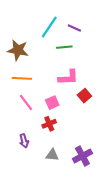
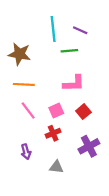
cyan line: (49, 27) -> (53, 29), turned -40
red square: (84, 96) -> (83, 112), moved
purple cross: (82, 156) -> (89, 146), moved

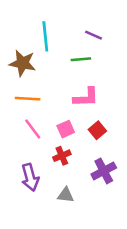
cyan line: (53, 29) -> (45, 36), moved
purple arrow: (26, 152) -> (30, 177), size x1.5

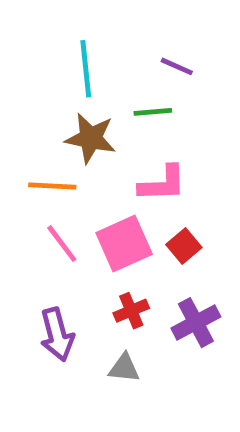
brown star: (23, 63) -> (91, 138), moved
pink square: (66, 129) -> (124, 244), size x1.6
red cross: (62, 156) -> (131, 311), moved

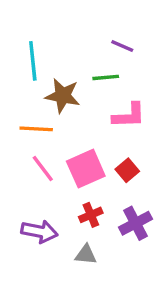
cyan line: (86, 69) -> (33, 61), moved
pink L-shape: (162, 184) -> (129, 116), moved
purple arrow: (57, 334) -> (39, 231), turned -64

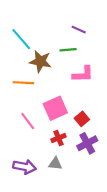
cyan line: (33, 61) -> (21, 39), turned -35
pink line: (43, 169) -> (28, 121), moved
red square: (127, 170) -> (82, 119), moved
purple arrow: (39, 231) -> (24, 167), moved

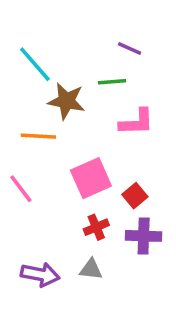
pink line: (28, 121) -> (21, 189), moved
purple cross: (87, 143) -> (144, 236), turned 30

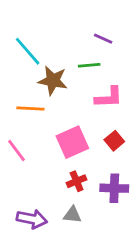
red square: (135, 196) -> (114, 141), moved

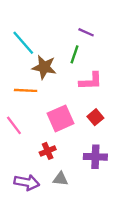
green line: (89, 65) -> (74, 54), turned -66
red cross: (77, 181) -> (48, 151), moved

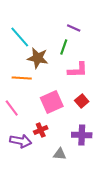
gray triangle: (60, 179) -> (60, 154), moved
purple arrow: (27, 182) -> (21, 141), moved

